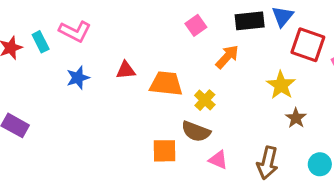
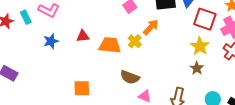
yellow star: (281, 85) -> (200, 46), moved
yellow cross: (205, 100) -> (135, 41), moved
orange square: (165, 151) -> (82, 88), moved

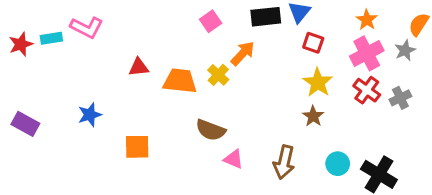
cyan rectangle: (26, 17) -> (51, 38), turned -72
red square: (205, 19) -> (313, 43), moved, size x0.6
blue star: (51, 41) -> (90, 115), moved

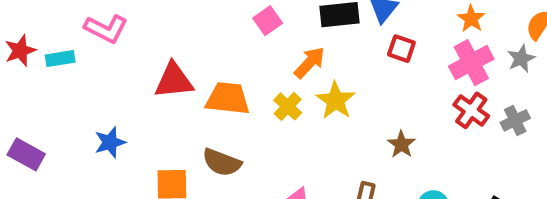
cyan rectangle: (51, 38) -> (60, 59), moved
red triangle: (139, 67) -> (174, 81), size x1.5
yellow cross: (218, 75) -> (288, 106), moved
yellow star: (318, 83) -> (336, 100), moved
brown semicircle: (211, 130) -> (222, 162), moved

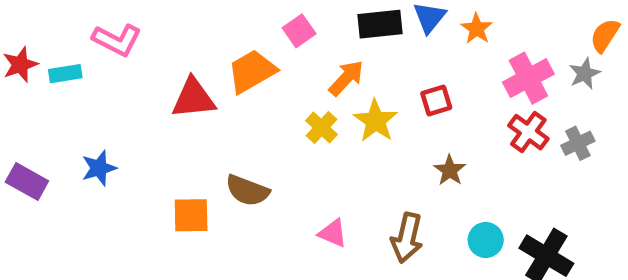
orange star: (471, 19) -> (477, 29), moved
red square: (401, 49) -> (436, 101), moved, turned -36
orange trapezoid: (228, 98) -> (252, 71), moved, turned -36
blue star: (110, 142) -> (99, 168), moved

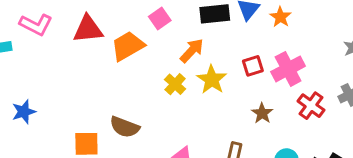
pink cross: (528, 78) -> (288, 69), moved
red triangle: (193, 98) -> (88, 29), moved
red cross: (528, 132) -> (311, 106), moved

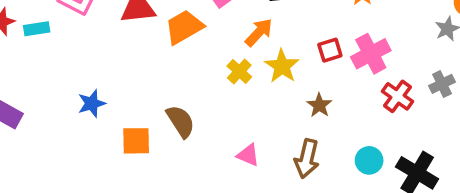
blue star: (24, 112) -> (92, 103), moved
brown star: (262, 113) -> (319, 105), moved
brown semicircle: (125, 127) -> (181, 121), turned -144

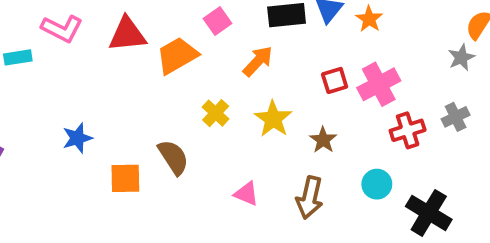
yellow star: (282, 66) -> (273, 119), moved
yellow cross: (239, 71) -> (216, 113), moved
red cross: (398, 96) -> (408, 130), turned 36
cyan circle: (369, 160) -> (377, 184), moved

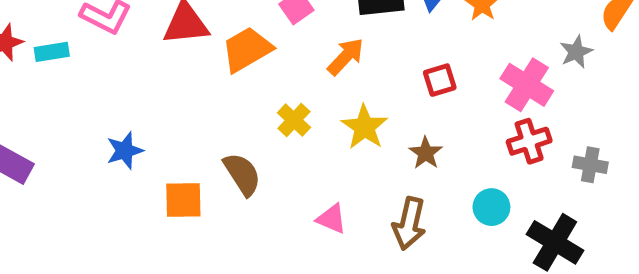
gray star: (461, 57) -> (576, 52), moved
pink cross: (379, 84) -> (527, 85), moved, turned -30
gray cross: (456, 117) -> (590, 165), moved, turned 36

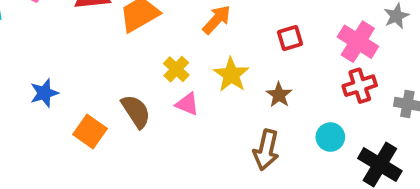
orange square: (183, 200) -> (90, 132), turned 36
pink triangle: (332, 219) -> (187, 104), moved

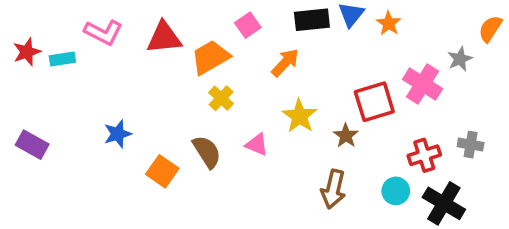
red square: (290, 38) -> (374, 102), moved, size x1.6
yellow cross: (176, 69) -> (221, 98), moved
red cross: (360, 86) -> (424, 155), moved
cyan circle: (330, 137) -> (396, 191), moved

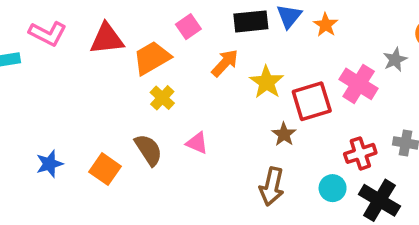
yellow star: (299, 116) -> (267, 82), moved
blue star: (118, 134) -> (49, 164), moved

